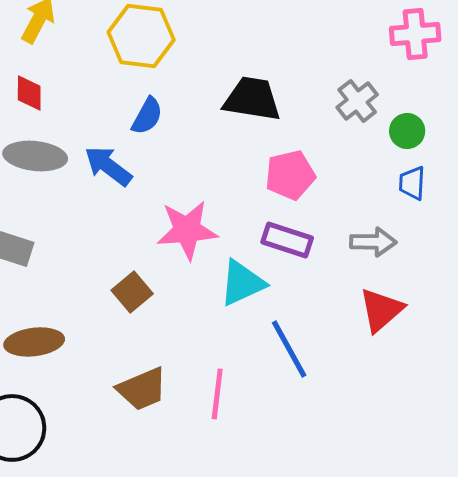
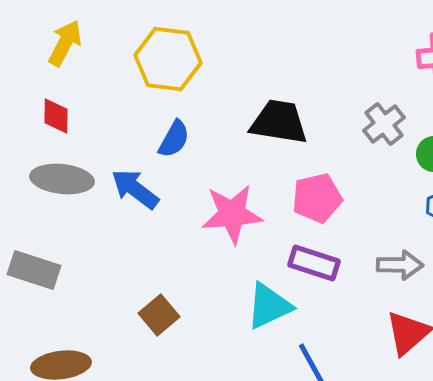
pink star: (187, 230) -> (232, 214), moved

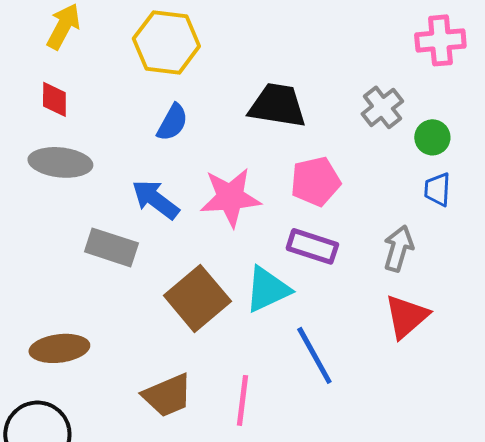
blue arrow: (135, 189) -> (155, 199), moved
gray arrow: (400, 265) -> (398, 248), turned -75
gray rectangle: (34, 270) -> (111, 247), moved
brown square: (159, 315) -> (197, 298), moved, size x1.6

